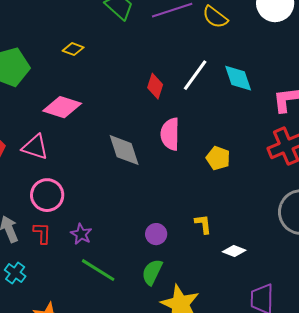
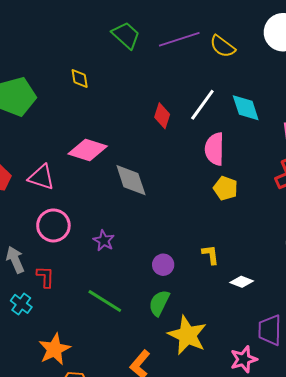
yellow diamond: (73, 49) -> (80, 79), turned 60
pink diamond: (62, 107) -> (88, 150), moved
pink semicircle: (170, 134) -> (214, 149), moved
red L-shape: (42, 233) -> (45, 277), moved
purple star: (81, 234) -> (104, 241), moved

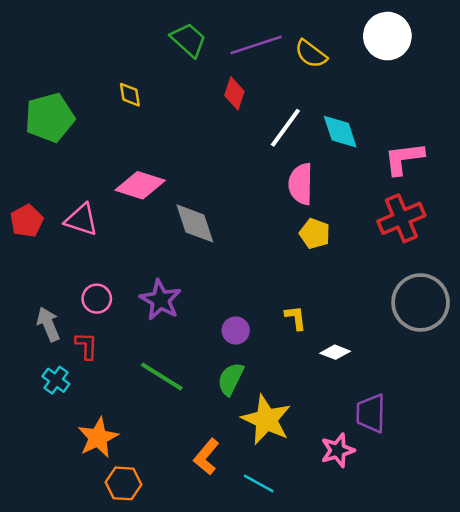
red diamond: (162, 116) -> (234, 93), moved
pink circle: (53, 225) -> (97, 299), moved, size x0.7
purple star: (104, 241) -> (160, 300), size x1.5

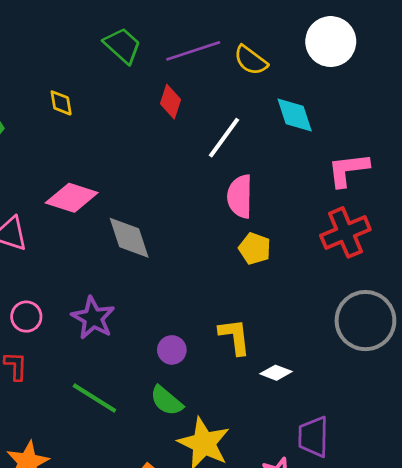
cyan diamond: (340, 132) -> (295, 115), moved
yellow L-shape: (296, 318) -> (235, 337), size x1.4
green semicircle: (231, 379) -> (167, 401), turned -76

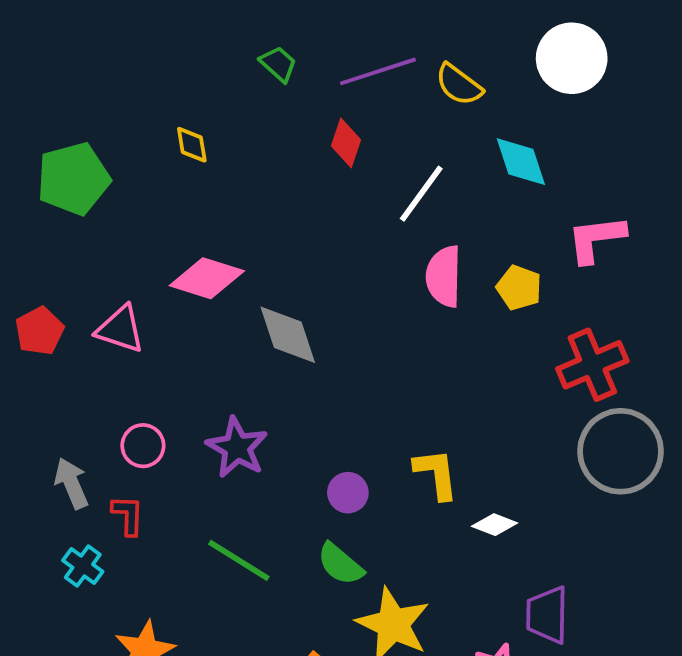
green trapezoid: (122, 46) -> (278, 64), size x0.7
red cross: (345, 232) -> (592, 365), moved
yellow pentagon: (255, 248) -> (519, 288), moved

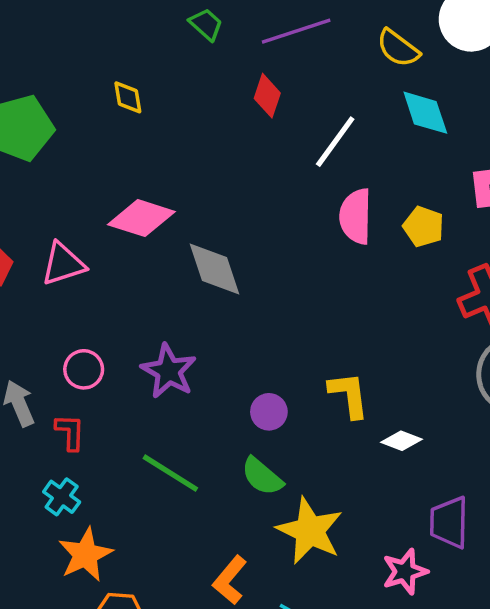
yellow semicircle: (459, 85) -> (398, 48), moved
pink triangle: (120, 329) -> (63, 264), turned -36
cyan cross: (83, 566) -> (62, 497), moved

